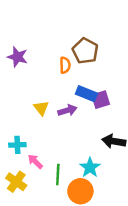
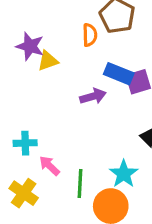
purple star: (17, 57) -> (30, 46), moved
yellow triangle: (41, 108) -> (48, 61), moved, turned 49

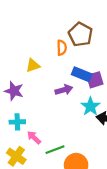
purple star: (30, 46) -> (14, 91), moved
cyan star: (124, 174) -> (90, 106), moved
green line: (80, 183) -> (55, 150), turned 66

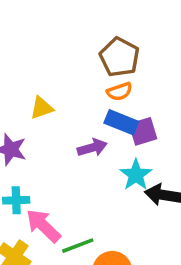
orange semicircle: (62, 48) -> (119, 92), moved, turned 72
pink arrow: (34, 137) -> (43, 226), size x1.5

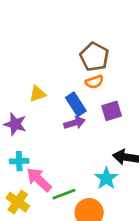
blue rectangle: (121, 122) -> (76, 104), moved, turned 35
cyan star: (136, 175) -> (106, 178), moved

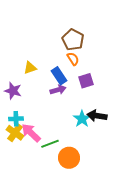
orange semicircle: (94, 82) -> (73, 59), turned -104
cyan star: (106, 178) -> (82, 119), moved
yellow cross: (18, 202) -> (15, 133), moved

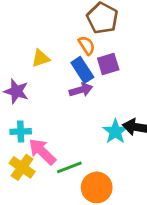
orange semicircle: (73, 59) -> (87, 45), moved
purple square: (86, 81) -> (108, 64), moved
yellow cross: (15, 133) -> (22, 167), moved

